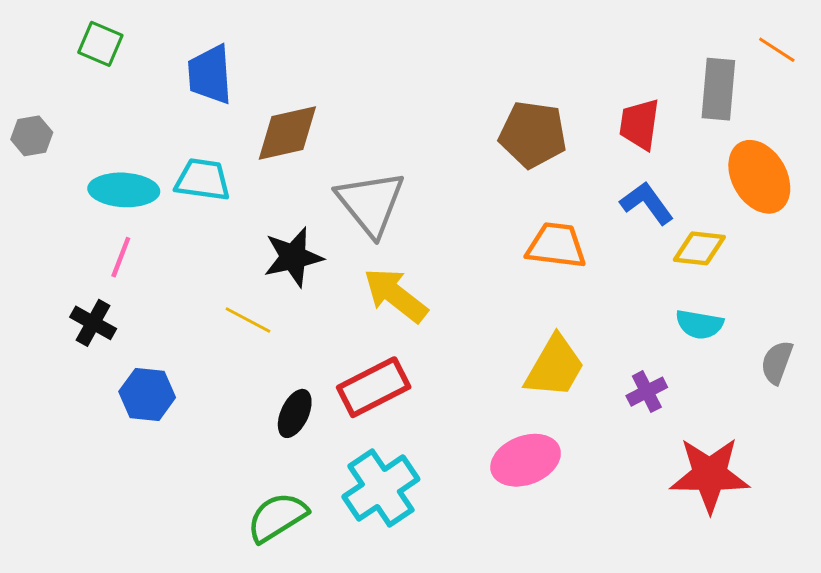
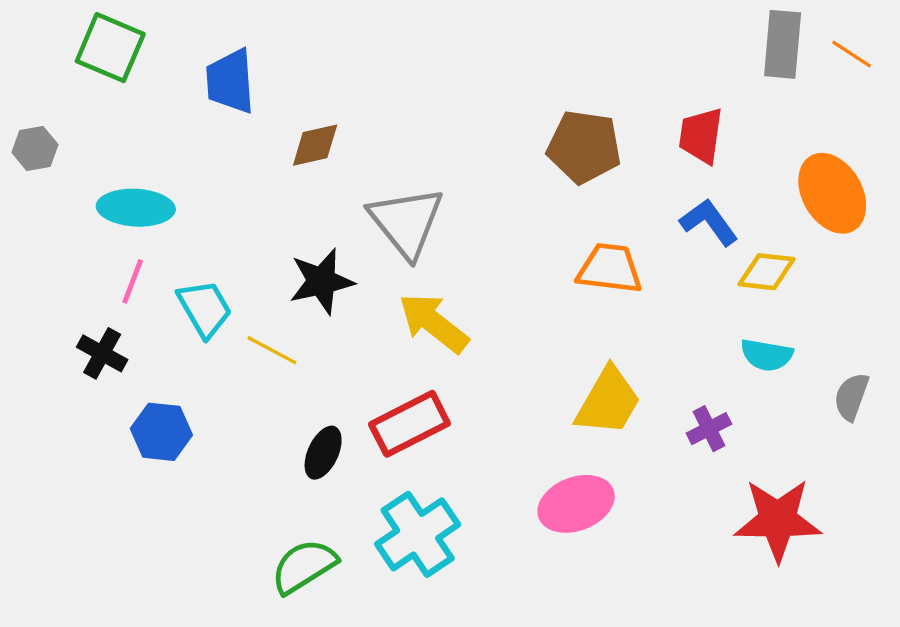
green square: (100, 44) -> (110, 48), size x1.4
gray rectangle: (718, 89) -> (783, 44), moved
brown diamond: (287, 133) -> (315, 145), size x0.7
cyan trapezoid: (203, 180) -> (205, 309), moved, turned 52

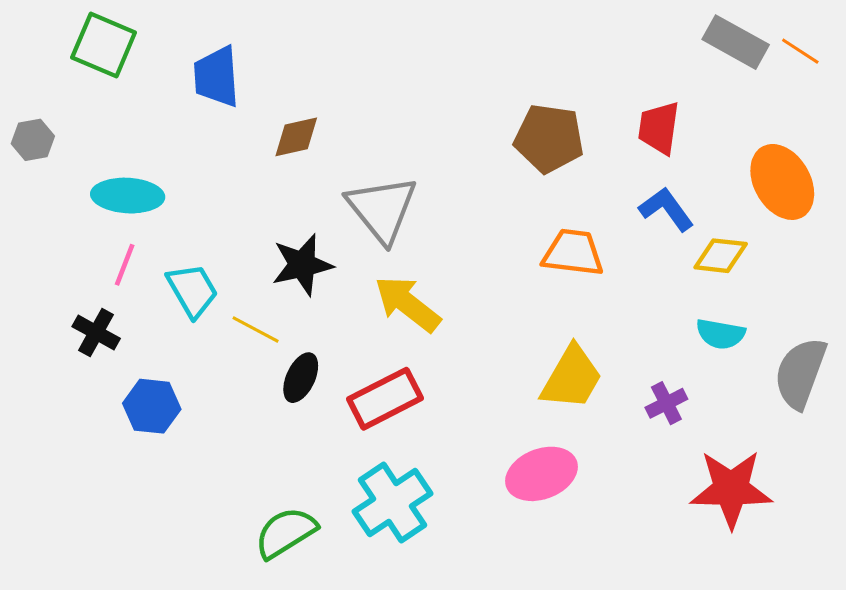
gray rectangle: (783, 44) -> (736, 42), turned -66
gray semicircle: (851, 397) -> (800, 373), size x1.6
black ellipse: (323, 453) -> (301, 378), moved

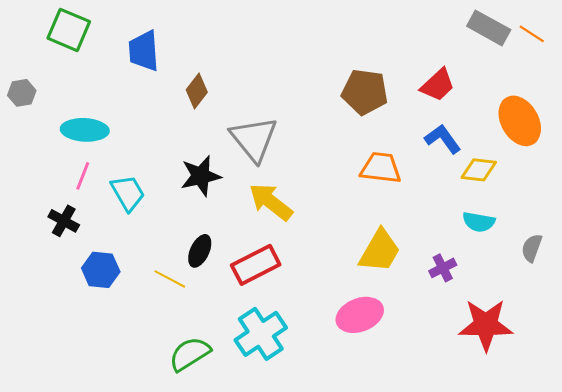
red trapezoid: (659, 128) -> (438, 85), turned -141
brown diamond: (296, 137) -> (197, 91), turned -40
yellow line: (256, 329) -> (170, 279), moved
gray semicircle: (800, 373) -> (532, 248), size x0.6

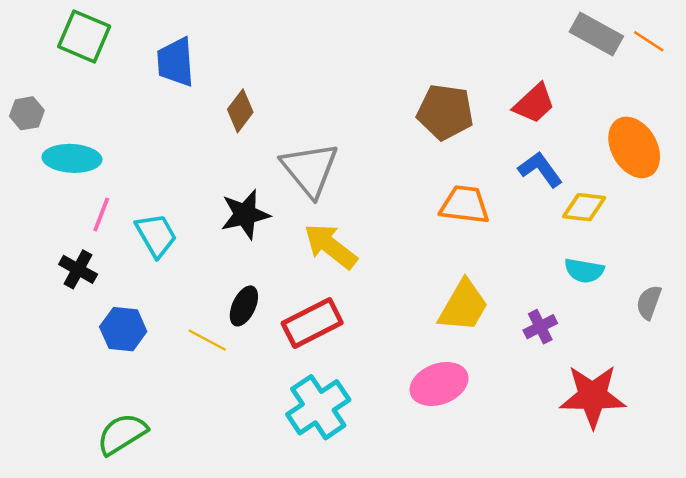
cyan ellipse: (85, 130) -> (72, 158), moved
green semicircle: (190, 354) -> (122, 434), moved

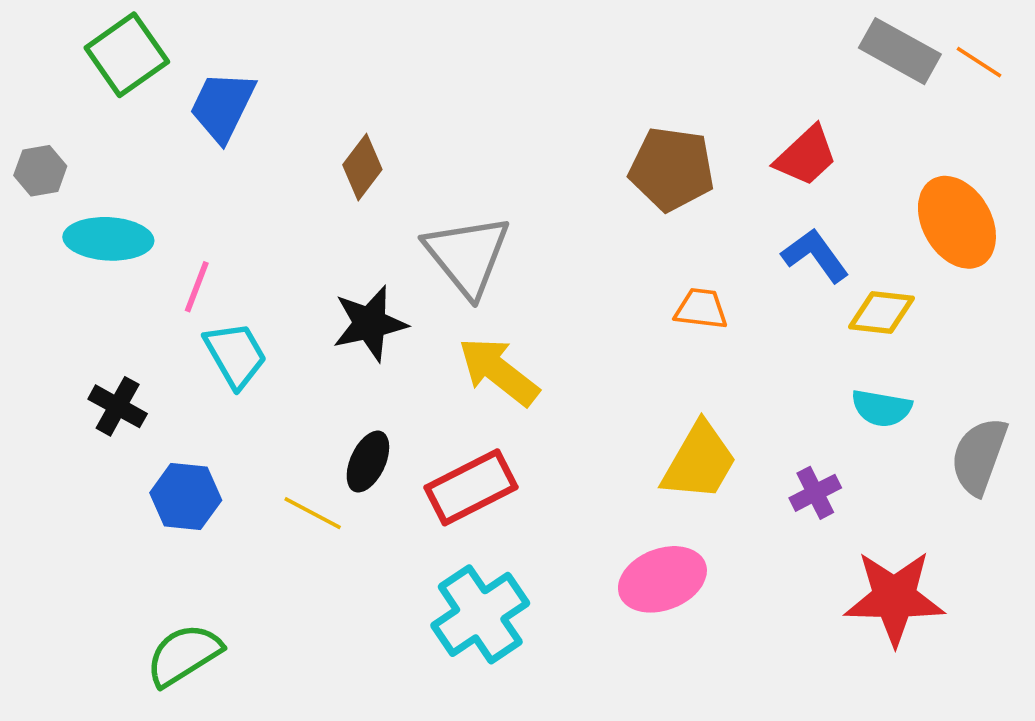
green square: (84, 36) -> (127, 55), turned 32
blue trapezoid: (176, 62) -> (223, 106), moved, turned 30
orange trapezoid: (465, 205) -> (701, 309), size x0.7
pink line: (101, 214) -> (197, 287), moved
gray semicircle: (649, 302) -> (979, 456), size x1.5

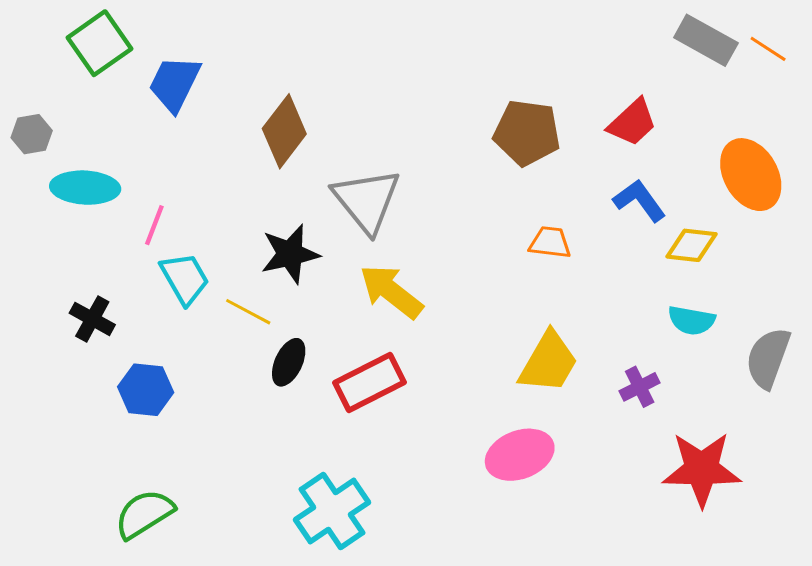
brown diamond: (362, 167) -> (284, 131), size x1.4
yellow line: (313, 513) -> (248, 312), moved
cyan cross: (480, 614) -> (332, 511), moved

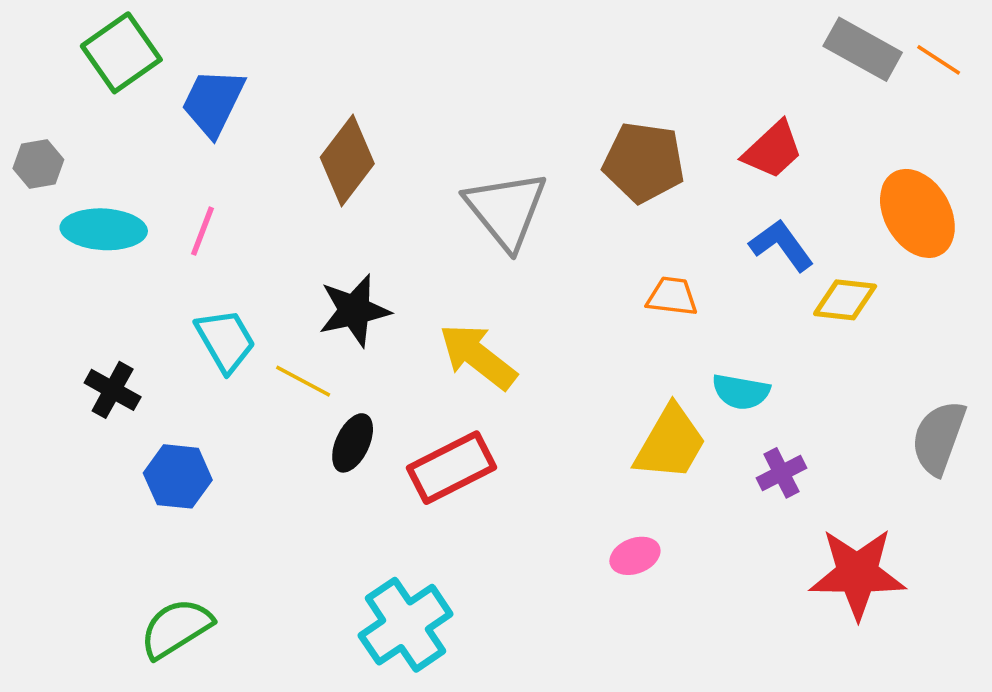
gray triangle: (367, 201) -> (506, 210), moved
pink line: (154, 225) -> (203, 231), moved
cyan semicircle: (692, 320) -> (741, 392), moved
pink ellipse: (520, 455) -> (635, 556), size x0.6

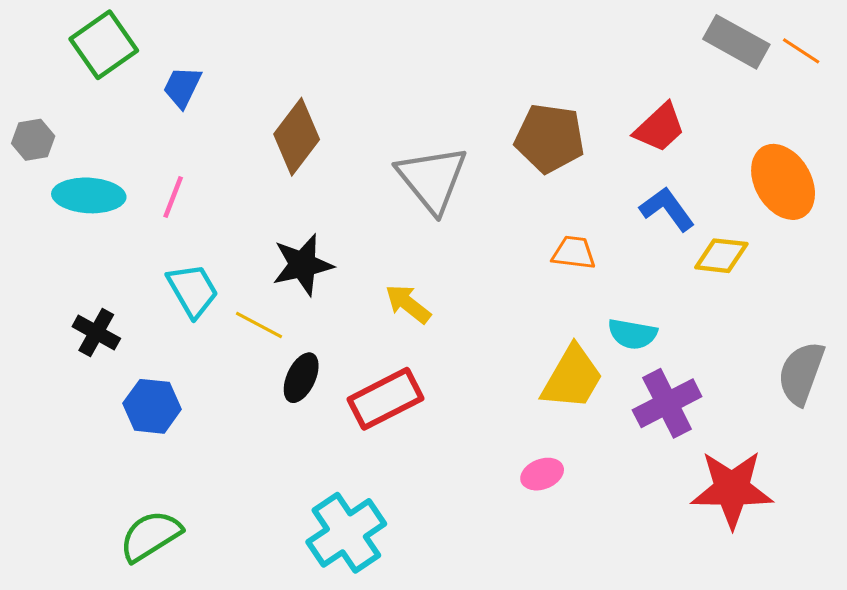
blue trapezoid: (213, 102) -> (182, 87), size x0.7
yellow arrow: (478, 356) -> (408, 304), size x0.7
purple cross: (781, 473) -> (667, 403), size x1.6

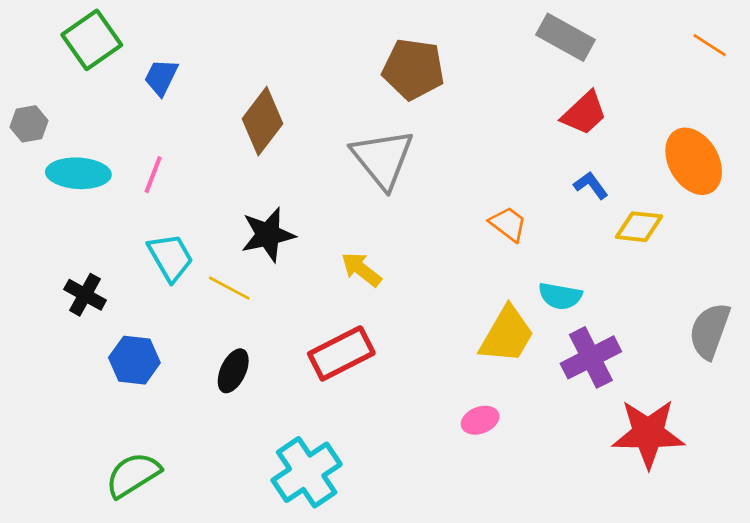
gray rectangle: (736, 42) -> (566, 37), moved
brown pentagon: (550, 138) -> (413, 69), moved
blue L-shape: (667, 209) -> (591, 185), size x0.7
orange trapezoid: (574, 253) -> (508, 224), turned 30
black ellipse: (301, 378) -> (233, 371), moved

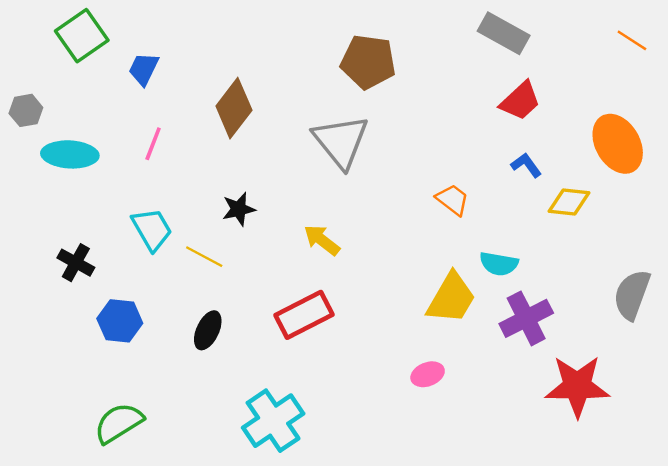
pink line: (153, 175) -> (153, 144), moved
black star: (268, 235) -> (239, 209), size x0.7

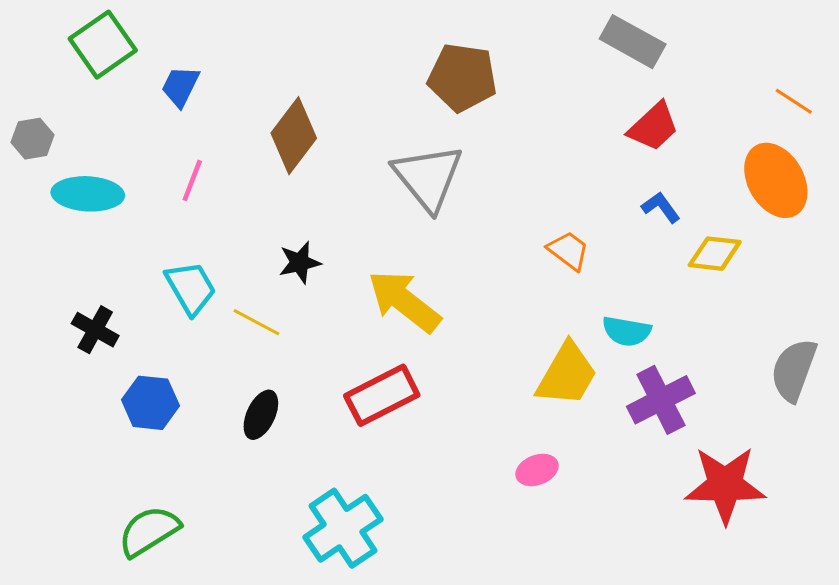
orange line: (632, 40) -> (794, 101), moved
yellow arrow: (322, 240) -> (404, 301), size x1.6

